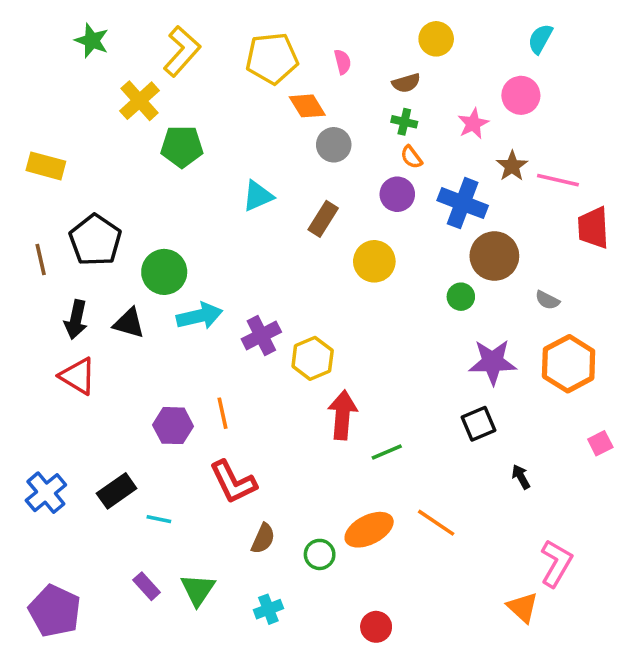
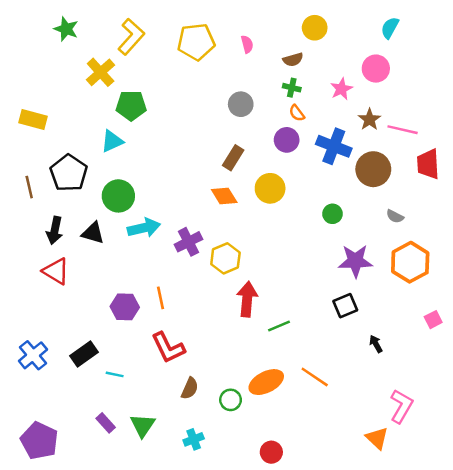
orange diamond: (307, 106) -> (224, 196), moved
cyan triangle: (258, 196) -> (112, 141), moved
brown circle: (494, 256) -> (373, 169), moved

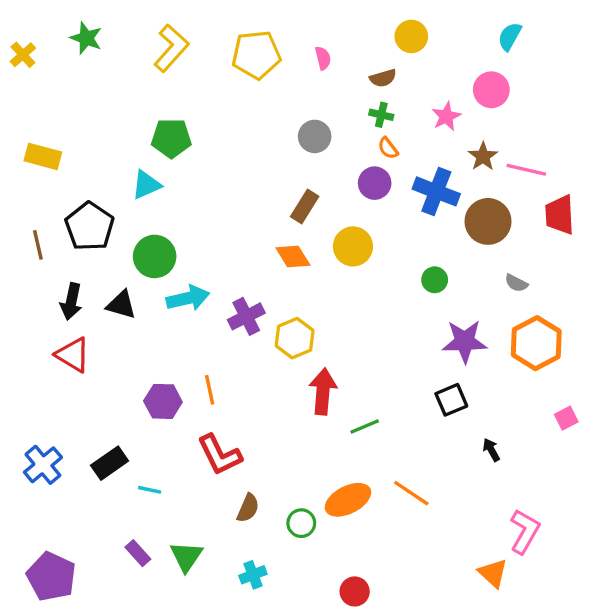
yellow cross: (101, 72) -> (23, 55), moved, size x0.7

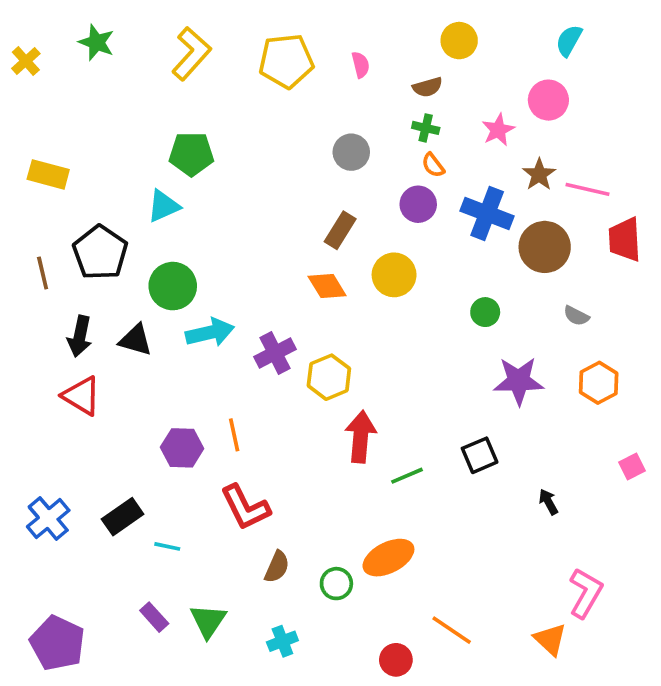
orange hexagon: (536, 343) -> (599, 383), size x0.7
black square: (451, 400) -> (480, 455), moved
orange line: (411, 493) -> (452, 630), moved

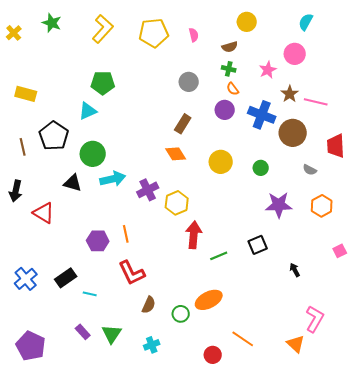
red trapezoid: (625, 240) -> (336, 146), moved
yellow circle: (394, 275) -> (221, 162), moved
black arrow: (80, 336) -> (16, 191), moved

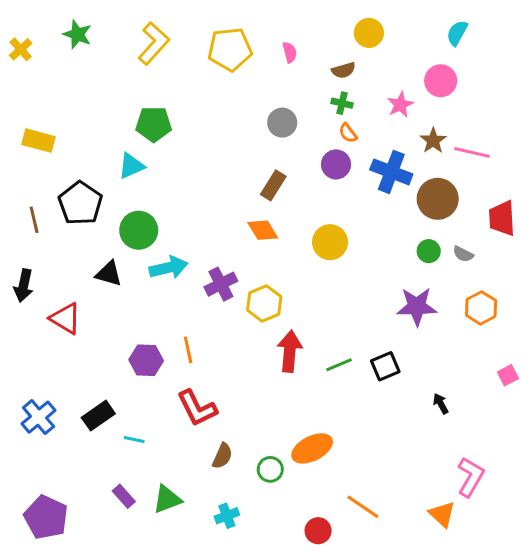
green circle: (261, 168) -> (429, 251), moved
green line: (219, 256) -> (339, 365), moved
green triangle: (112, 334) -> (167, 499), turned 35

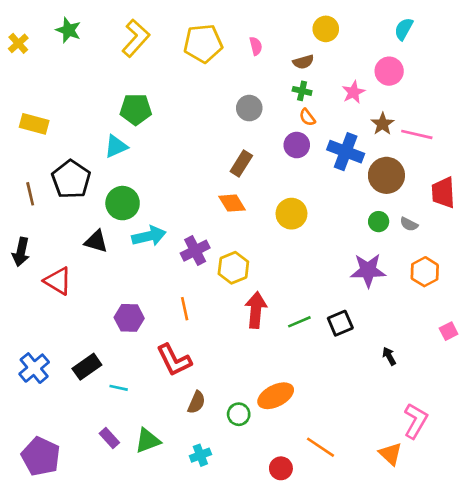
orange line: (188, 350) -> (185, 309), moved

